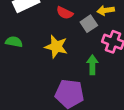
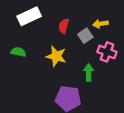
red semicircle: (65, 13) -> (64, 26), turned 80

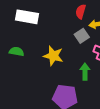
white rectangle: (29, 16) -> (27, 17), turned 35
red semicircle: (64, 26) -> (81, 12), moved

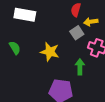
green semicircle: (17, 52) -> (15, 48), turned 48

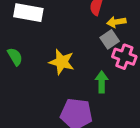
gray square: (77, 33) -> (110, 39), moved

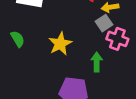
yellow star: (62, 62) -> (60, 44), turned 30

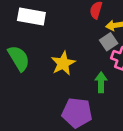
green semicircle: (18, 39) -> (19, 58), size x1.5

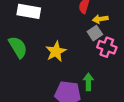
green arrow: (101, 82) -> (88, 82), moved

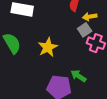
green arrow: (88, 82) -> (78, 76), turned -56

